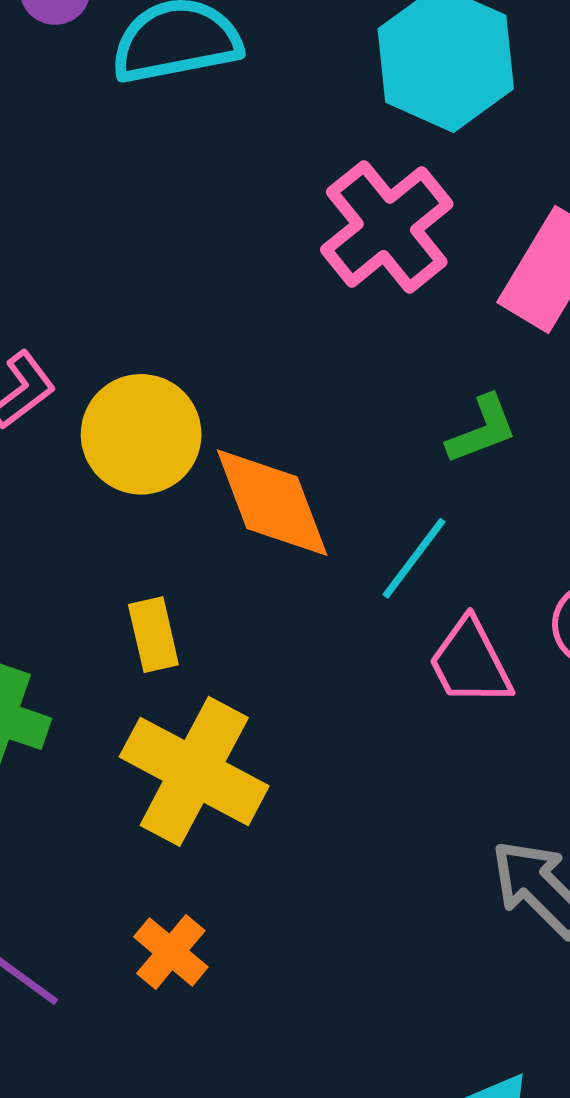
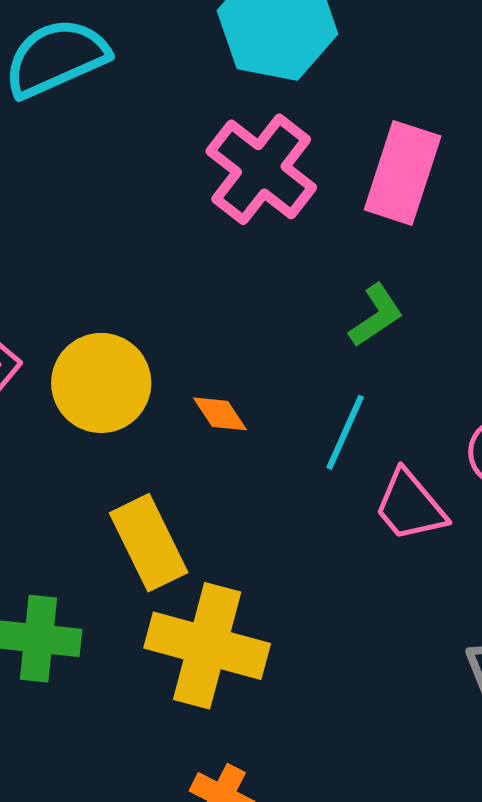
orange diamond: (272, 503) -> (220, 414), size x0.5
yellow rectangle: (153, 635) -> (149, 543), size x1.5

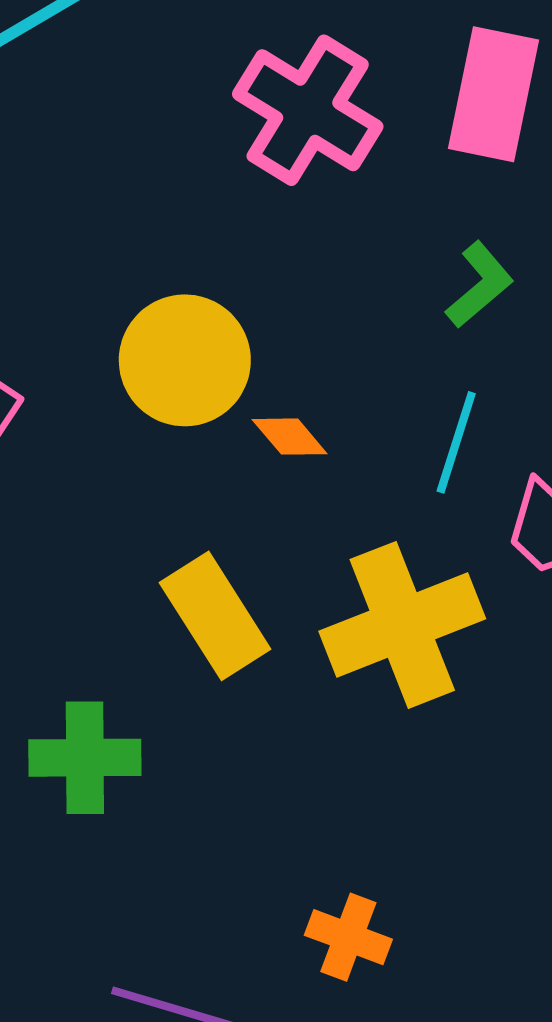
yellow circle: (101, 383) -> (185, 360), moved
yellow cross: (207, 646) -> (402, 625), moved, turned -30

